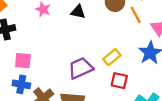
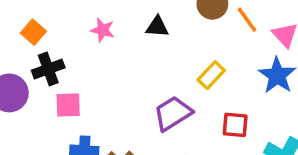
yellow rectangle: (112, 57) -> (211, 75), moved
pink square: (23, 61) -> (68, 105), moved

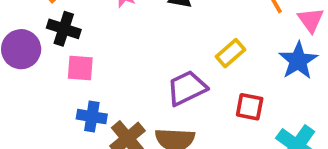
black cross: (48, 69) -> (64, 29), turned 32

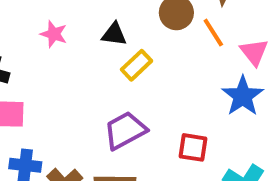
yellow rectangle: (231, 53) -> (137, 65), moved

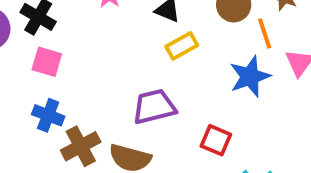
blue star: (243, 96) -> (250, 77), moved

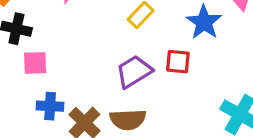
red square: (216, 140) -> (178, 62), moved

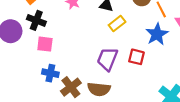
purple trapezoid: (134, 72) -> (107, 59), turned -45

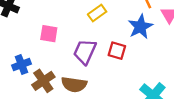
pink square: (45, 44) -> (49, 34), moved
blue cross: (50, 73) -> (21, 65), turned -35

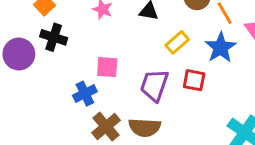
yellow rectangle: (97, 13) -> (177, 42), moved
blue cross: (21, 65) -> (85, 94), moved

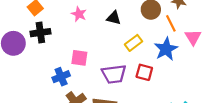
black cross: (54, 37) -> (40, 33), turned -30
purple trapezoid: (154, 85) -> (114, 74), turned -120

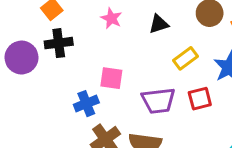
black triangle: (114, 18) -> (159, 24), turned -32
red square: (144, 72) -> (200, 99), turned -30

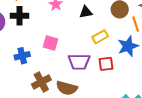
blue cross: (86, 104) -> (22, 56), moved

